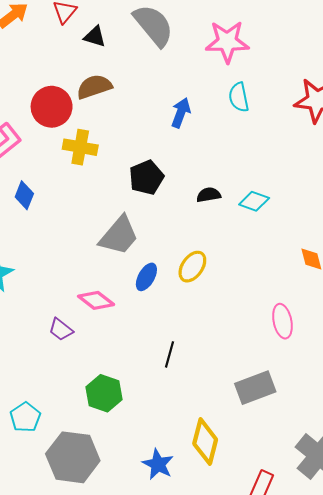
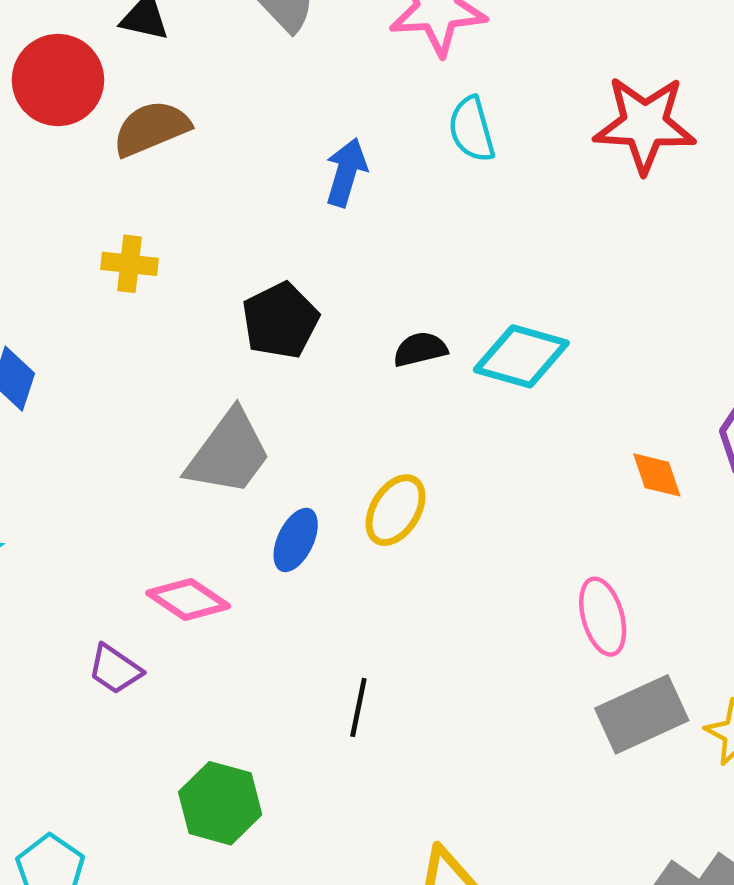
red circle: (52, 107) -> (58, 80), moved
yellow cross: (80, 147) -> (130, 264), size x0.7
cyan diamond: (254, 201) -> (521, 356), size x1.4
gray rectangle: (255, 388) -> (642, 714), moved

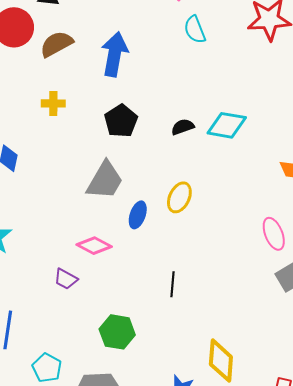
blue arrow: (346, 172) -> (114, 54), moved, size x1.5

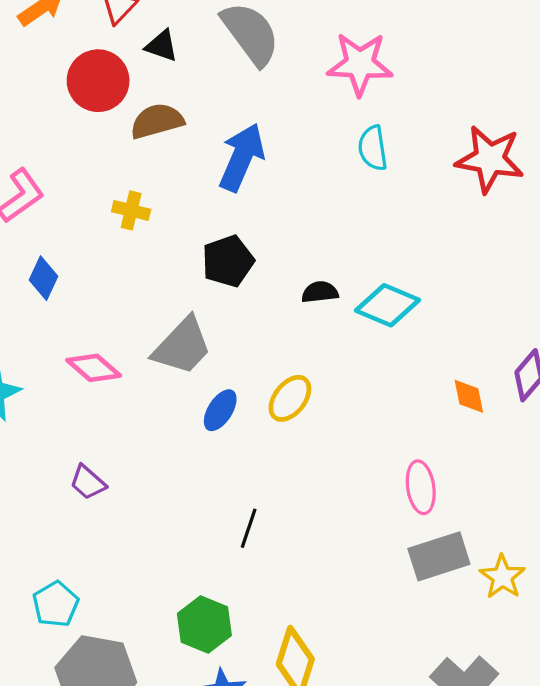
pink diamond: (94, 246) -> (94, 368), moved
green hexagon: (117, 332) -> (204, 625), moved
cyan pentagon: (47, 368) -> (56, 604), moved

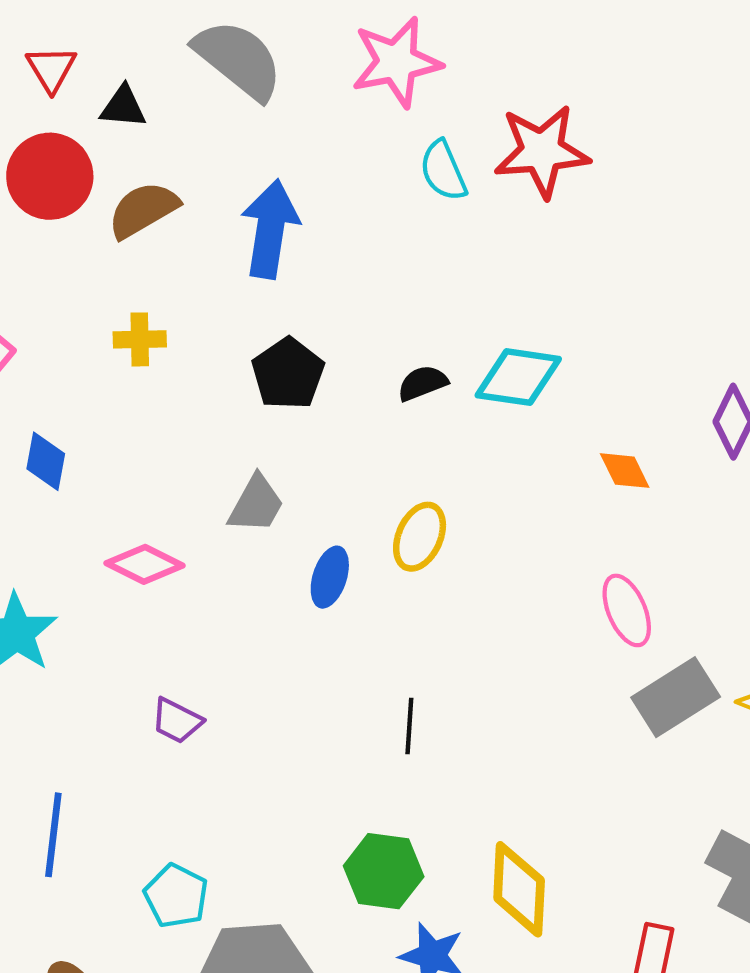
red star: (490, 159) -> (542, 151), moved
gray trapezoid: (182, 346) -> (256, 504), size x0.7
orange diamond: (469, 396) -> (625, 471), moved

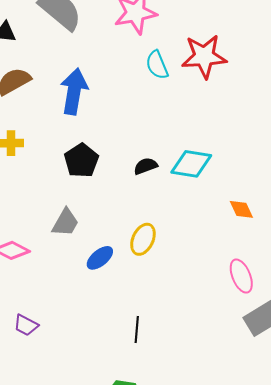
blue ellipse: (330, 577) -> (100, 258), turned 32

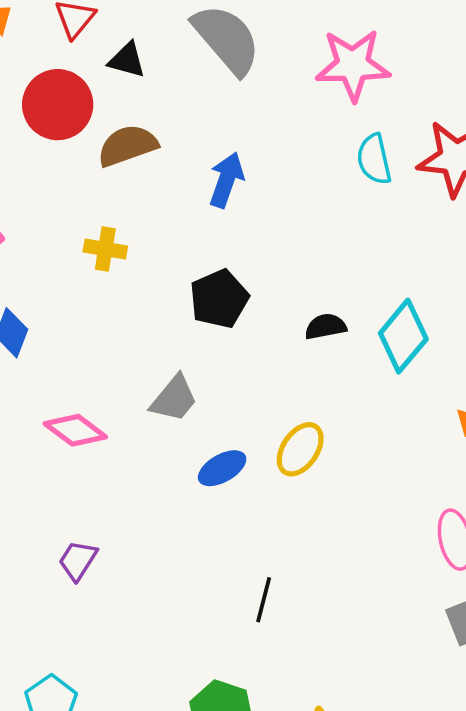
blue arrow: (74, 91) -> (226, 180), size x0.7
cyan diamond: (191, 164) -> (403, 336), turned -69
purple trapezoid: (26, 325) -> (78, 560), turned 85

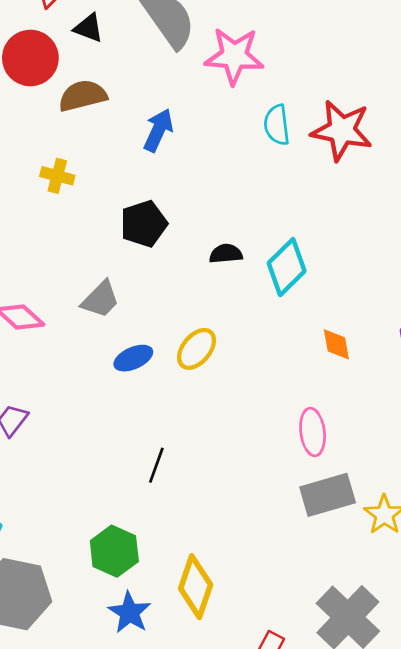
pink star: (353, 65) -> (234, 56), moved

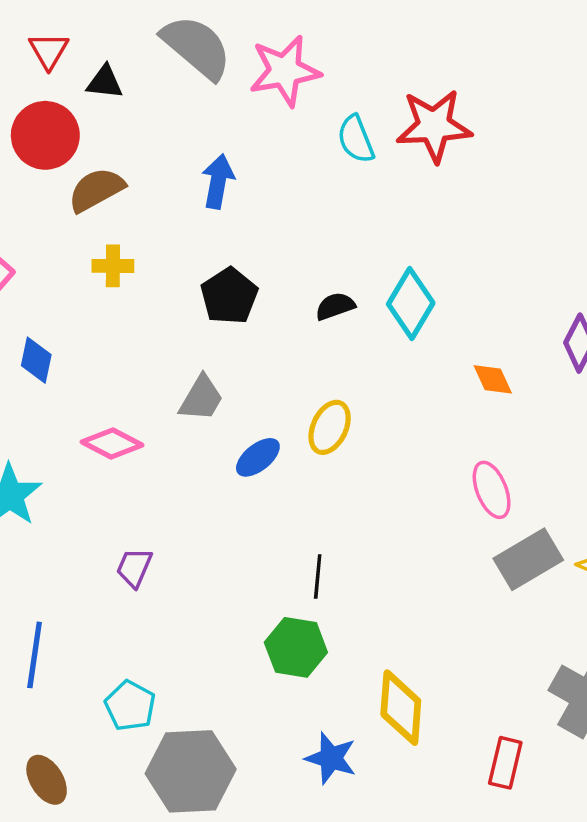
brown semicircle: (83, 96) -> (96, 190), moved
green hexagon: (114, 551) -> (296, 647), moved

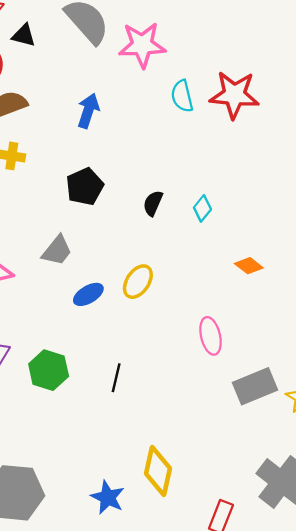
cyan diamond: (411, 303) -> (202, 208), size x0.6
black semicircle: (335, 306) -> (153, 203), turned -55
orange diamond: (493, 379) -> (249, 266), turned -36
pink ellipse: (492, 490) -> (211, 336), moved
green hexagon: (296, 647) -> (49, 370), moved

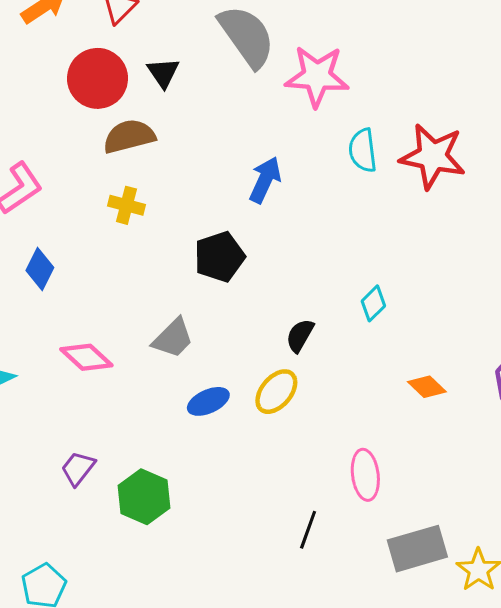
black triangle: (24, 35) -> (163, 73), moved, turned 35
blue arrow: (88, 111) -> (265, 180), moved
black semicircle: (153, 203) -> (300, 335), moved
black line: (116, 378) -> (308, 530), moved

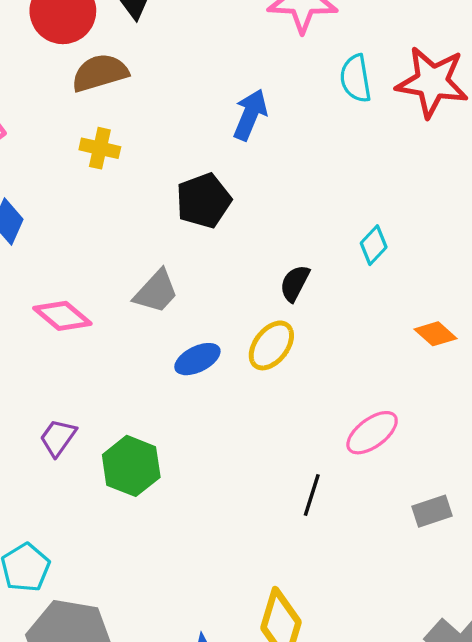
pink ellipse: (365, 475) -> (372, 433), turned 63
gray rectangle: (417, 549) -> (432, 511), size x0.6

